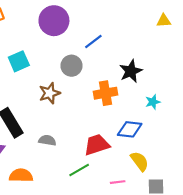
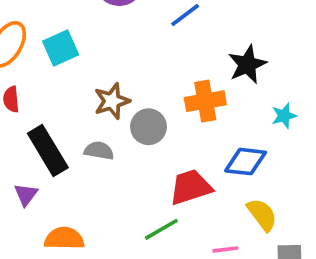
gray circle: (71, 66) -> (148, 127), moved
gray semicircle: (47, 140) -> (99, 151), moved

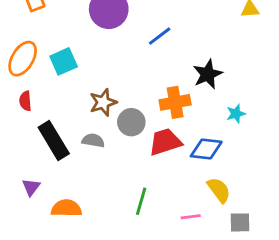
red trapezoid: (191, 187) -> (165, 142), moved
purple triangle: (26, 195) -> (31, 187), moved
green line: (161, 229) -> (141, 201), turned -44

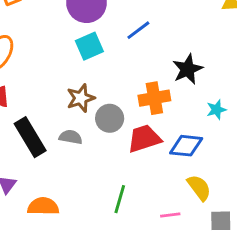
cyan square: (64, 61) -> (89, 46), moved

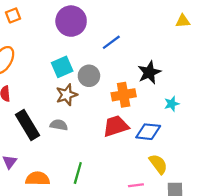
cyan square: (89, 46) -> (62, 67), moved
gray circle: (110, 118) -> (89, 76), moved
green line: (120, 199) -> (78, 173), moved

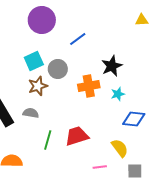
cyan star: (172, 104) -> (118, 94), moved
red trapezoid: (116, 126) -> (77, 136), moved
blue diamond: (148, 132) -> (134, 119), moved
green line: (78, 173) -> (48, 140), moved

